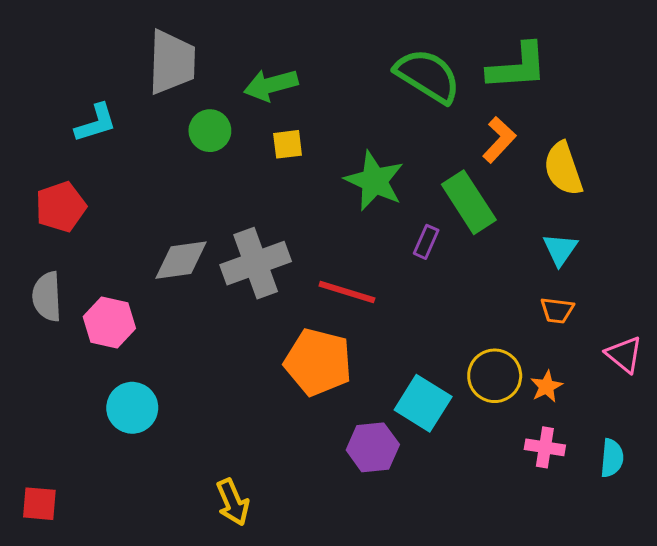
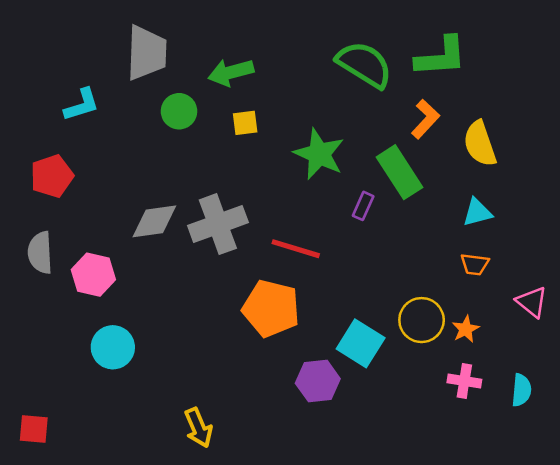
cyan triangle: (560, 249) -> (477, 212), turned 40

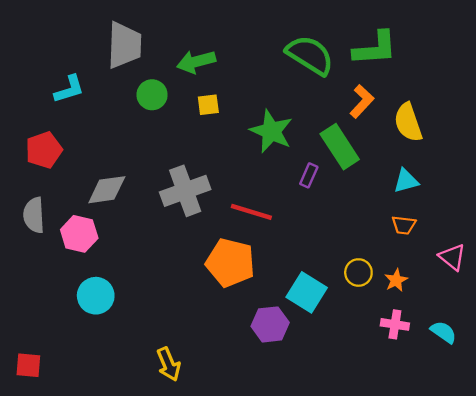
gray diamond: (154, 221) -> (107, 190), moved
yellow circle: (422, 320) -> (358, 273), size x0.7
cyan semicircle: (521, 390) -> (443, 332), turned -60

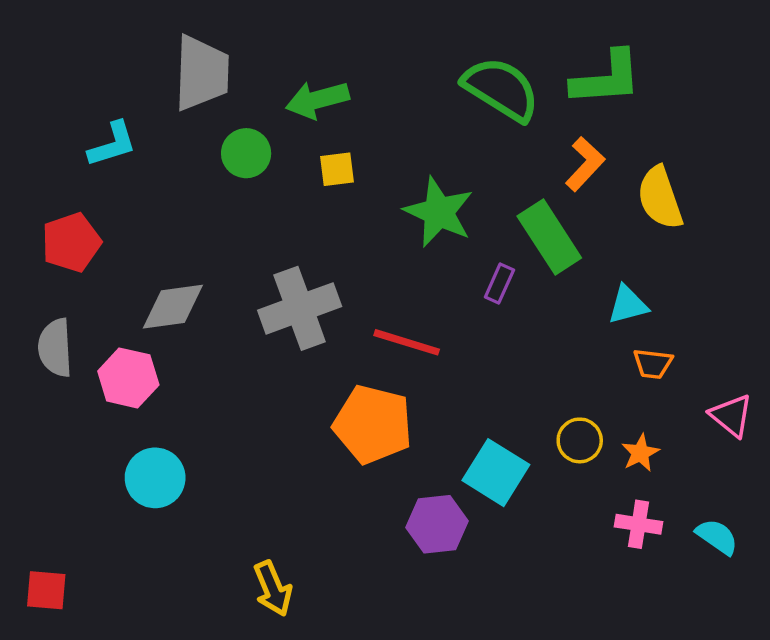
cyan triangle: (406, 181) -> (628, 305), moved

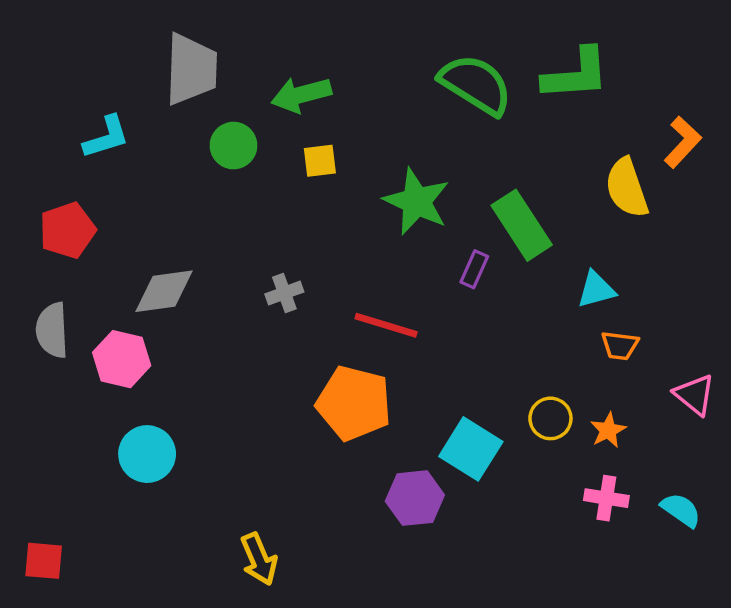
orange L-shape: (585, 164) -> (683, 142), moved
gray cross: (300, 308) -> (284, 293), size x0.5

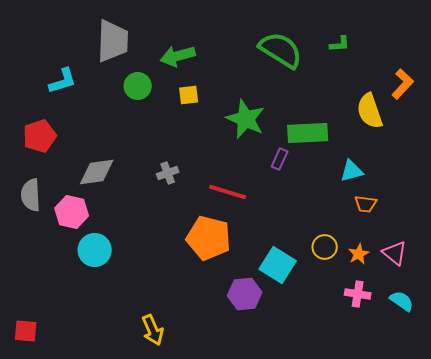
green L-shape: (576, 74) -> (340, 44), size x0.5
green rectangle: (522, 225) -> (308, 133), turned -60
pink triangle: (695, 395) -> (395, 253), moved
cyan circle: (147, 454) -> (95, 250), moved

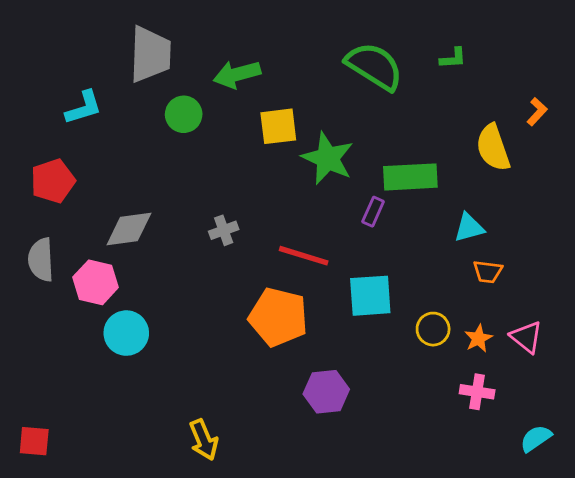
orange L-shape: (403, 84) -> (537, 112), size x0.7
yellow square: (189, 95) -> (278, 126), moved, size x1.4
cyan square: (278, 265) -> (370, 296), moved, turned -36
cyan semicircle: (402, 301) -> (536, 438), moved, turned -70

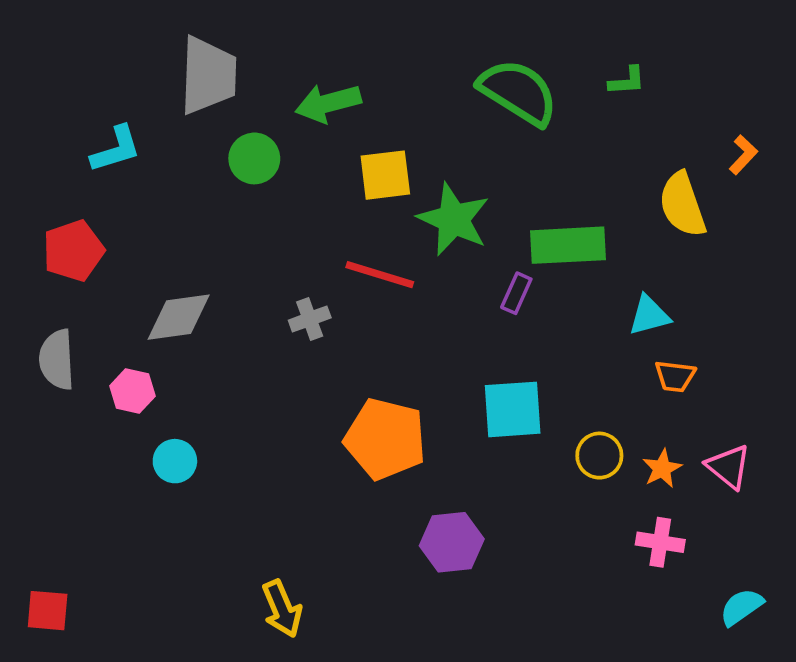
red line: (304, 256) -> (380, 275), moved
pink hexagon: (96, 282) -> (132, 391), size x0.7
cyan circle: (126, 333) -> (175, 461), size x0.7

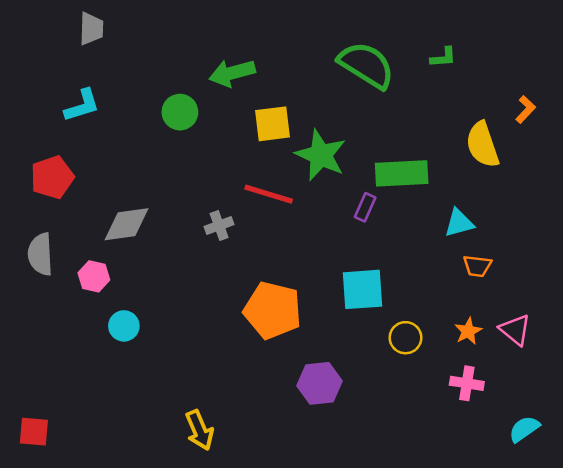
gray trapezoid: (208, 75) -> (91, 29), moved, size x0.6
yellow circle: (599, 456) -> (406, 338), moved

